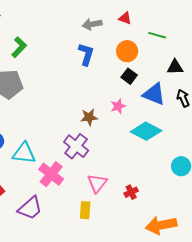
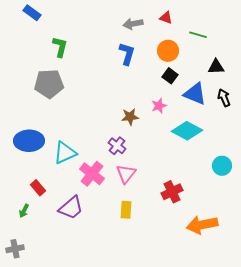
green L-shape: (19, 47) -> (60, 47), turned -30
purple cross: (76, 146) -> (117, 146), size x0.7
cyan triangle: (24, 153) -> (65, 153), turned -30
pink triangle: (97, 183) -> (126, 174), moved
red cross: (131, 192) -> (172, 192), size x1.5

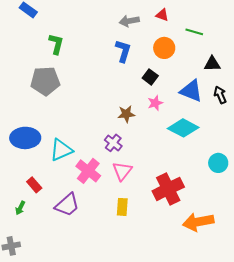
black square: (170, 76) -> (150, 77), moved
red cross: (172, 192) -> (168, 189), size x1.4

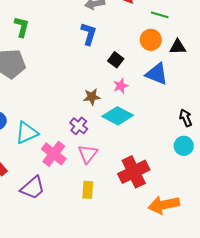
orange circle: (164, 48) -> (151, 40), moved
black arrow: (220, 95) -> (186, 118), moved
cyan diamond: (183, 128) -> (118, 116), moved

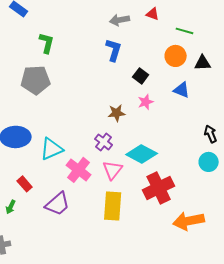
blue triangle: (157, 74) -> (182, 90), size x0.7
cyan diamond: (118, 116) -> (142, 154), moved
yellow rectangle: (88, 190) -> (113, 206), size x1.6

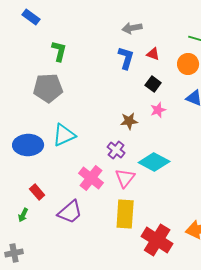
red triangle: (153, 14) -> (153, 54), moved
cyan triangle: (52, 149) -> (64, 135), moved
red cross: (159, 188) -> (157, 240), moved, turned -32

